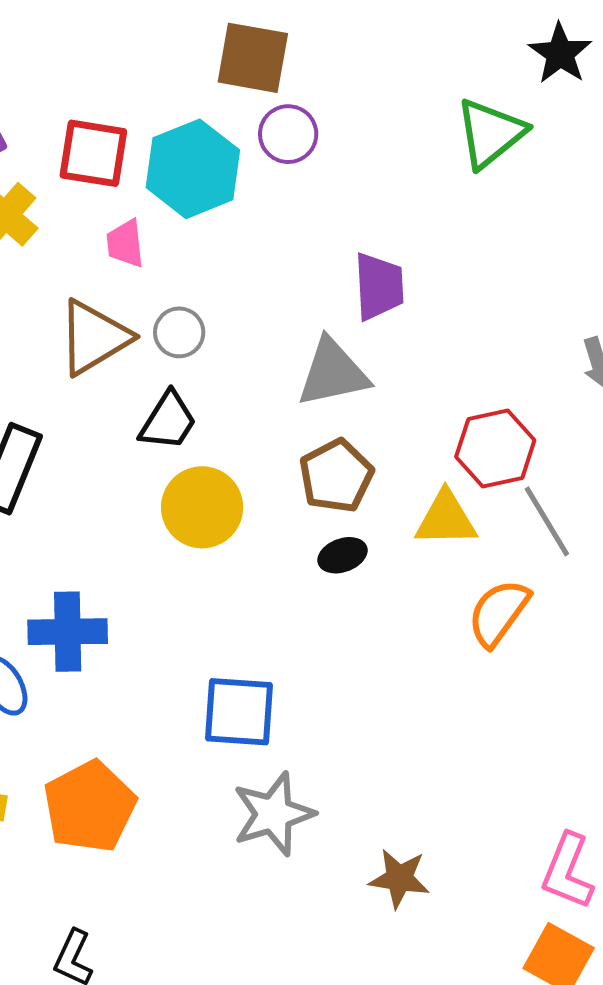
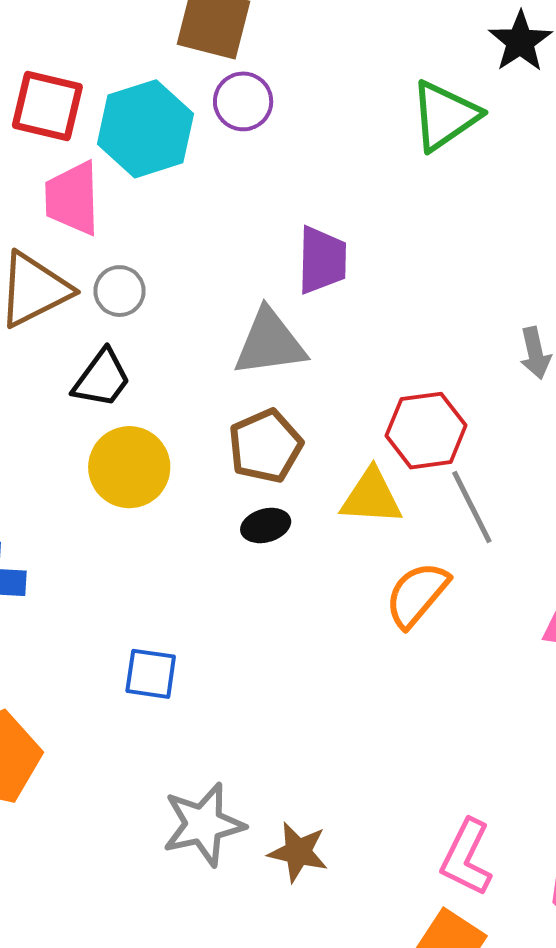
pink trapezoid: (125, 243) -> (72, 198), size x1.5
blue square: (239, 712) -> (151, 674), size x0.7
gray star: (273, 814) -> (203, 824), moved

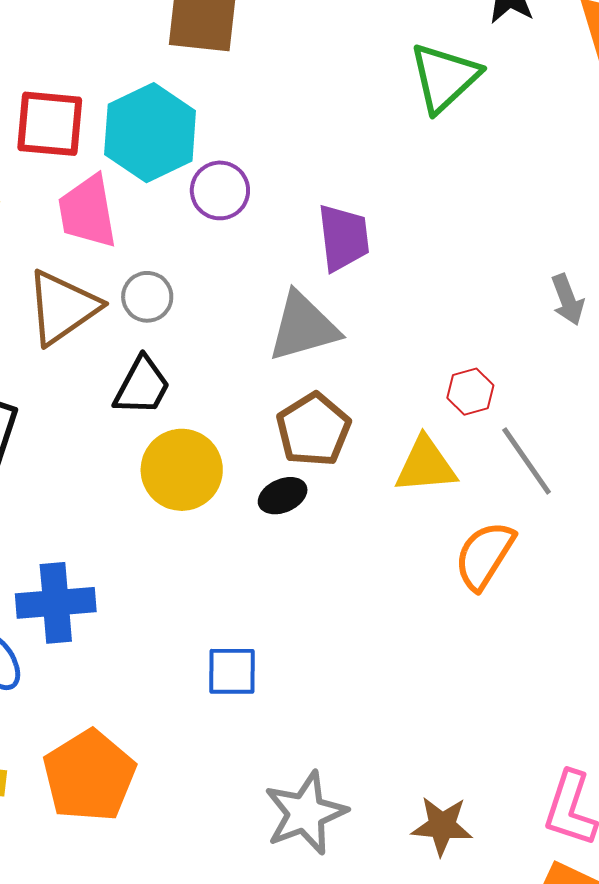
purple circle: (243, 101) -> (220, 190), moved
red hexagon: (426, 431) -> (470, 392), size x0.6
black ellipse: (266, 525) -> (283, 496), moved
brown star: (298, 852) -> (442, 826), moved

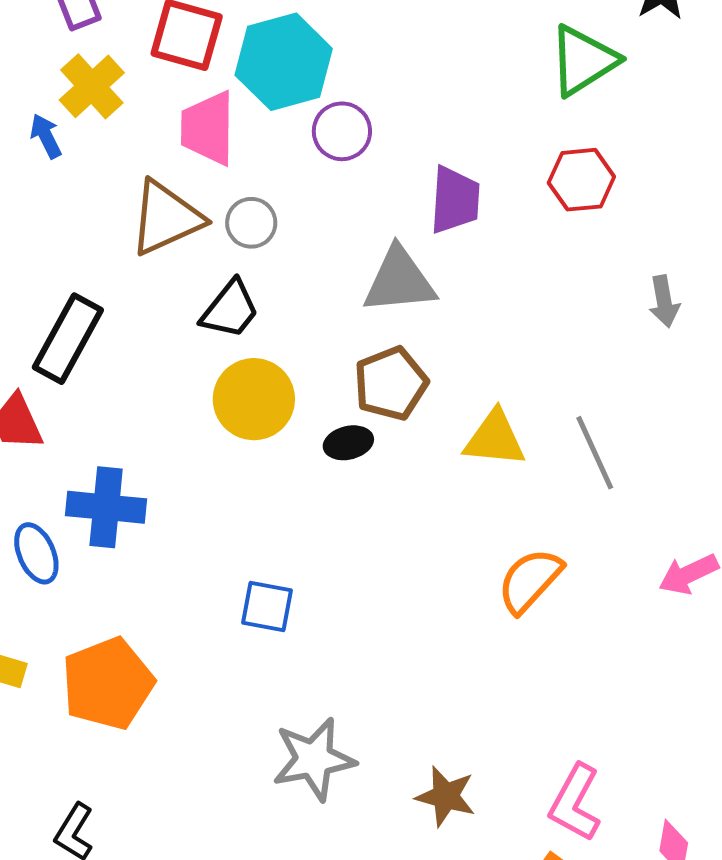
red hexagon: (470, 392) -> (581, 180), moved, size x1.4
orange semicircle: (485, 555) -> (530, 580), moved

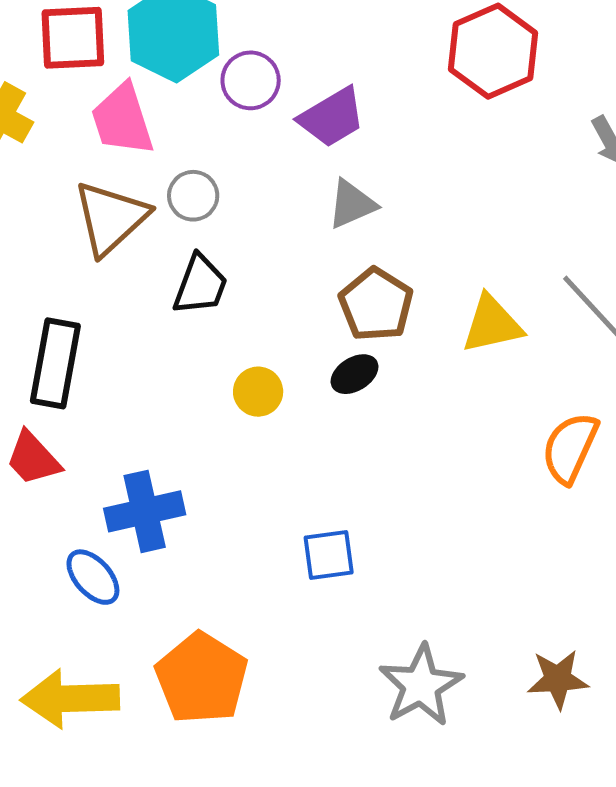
red hexagon: (581, 180) -> (493, 51), size x1.4
purple trapezoid: (455, 200) -> (332, 117), moved, turned 74
gray triangle: (399, 281) -> (352, 204), size x0.7
yellow circle: (254, 399) -> (258, 392), moved, size x0.6

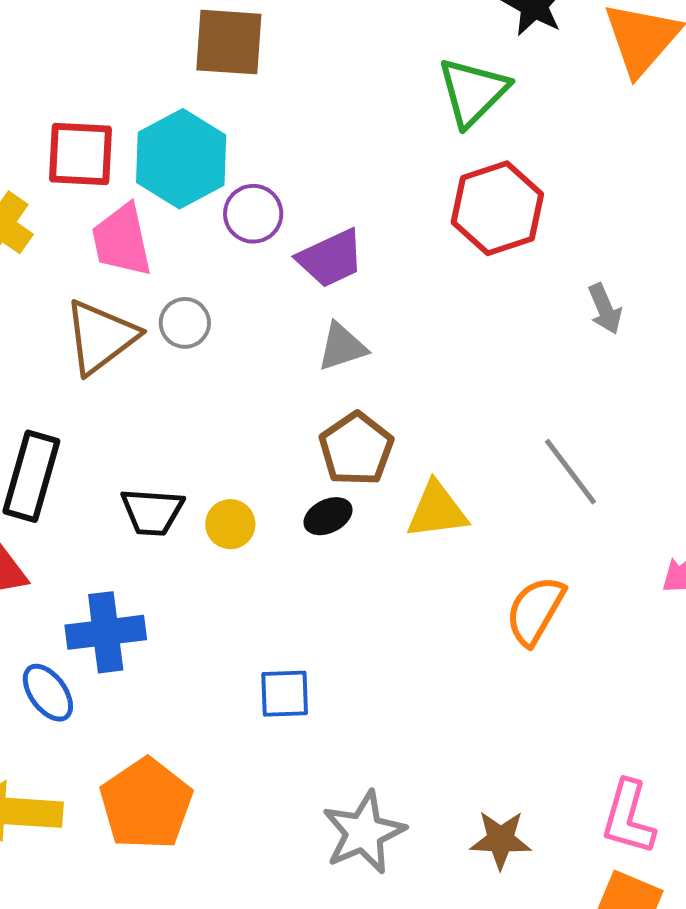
black trapezoid: (200, 285) -> (152, 512), moved, turned 68
yellow triangle: (492, 324) -> (437, 510), moved

